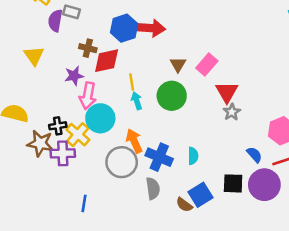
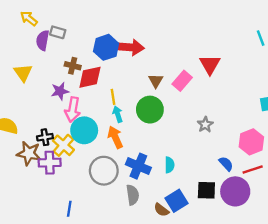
red triangle: (227, 92) -> (210, 65), moved
orange arrow: (134, 141) -> (115, 137), moved

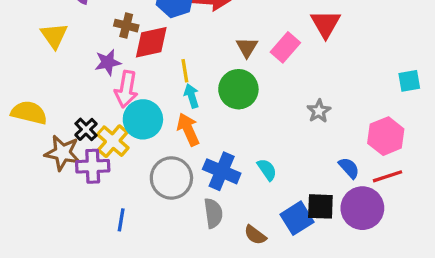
black cross: (45, 137) -> (86, 129), turned -35
cyan semicircle: (170, 165) -> (267, 170), turned -35
blue square: (176, 201) -> (297, 218), moved
blue line: (69, 209) -> (121, 220), moved

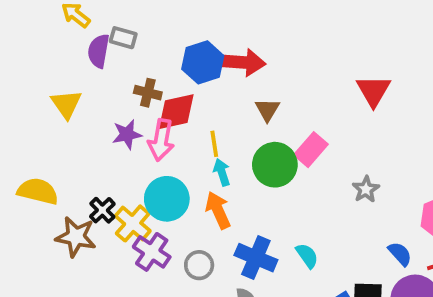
brown triangle: (247, 47) -> (267, 110), moved
pink rectangle: (285, 47) -> (311, 150), moved
pink arrow: (126, 89) -> (161, 140), moved
purple cross: (93, 166) -> (152, 252), moved, turned 36
gray circle: (171, 178) -> (199, 265), size x0.6

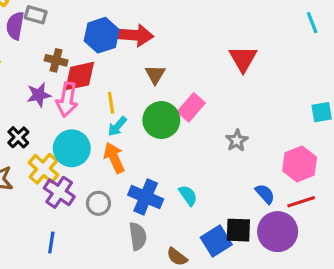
cyan arrow: (222, 172) -> (117, 126), turned -120
black cross: (102, 210) -> (18, 137), moved

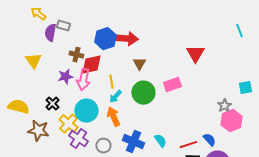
pink rectangle: (191, 107) -> (172, 85), moved, turned 30
gray star: (237, 140) -> (224, 106), moved
red line: (301, 202) -> (188, 145), moved

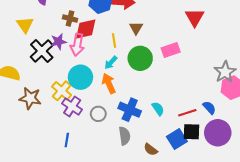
yellow line: (111, 82) -> (114, 41), moved
black cross: (52, 104) -> (42, 51), moved, size x1.6
gray star: (224, 106) -> (225, 72), size x1.5

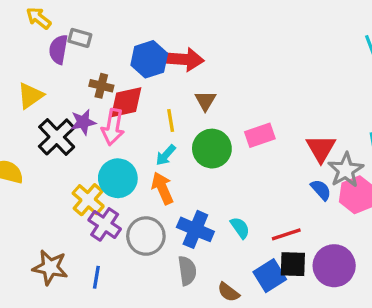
red triangle: (195, 17) -> (321, 149), moved
yellow triangle: (25, 25) -> (30, 96), turned 30
brown star: (30, 98) -> (50, 267), moved
blue semicircle: (209, 108) -> (321, 190), moved
gray circle: (98, 114) -> (146, 236), size x1.5

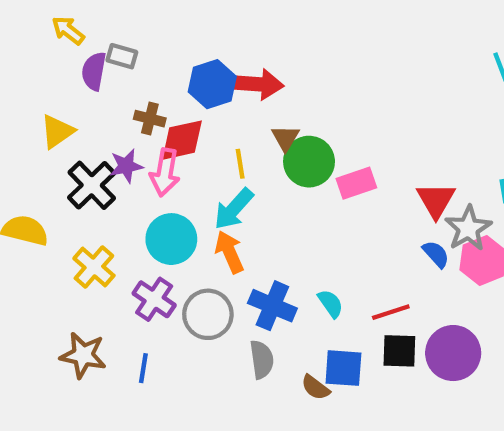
green circle: (212, 149) -> (309, 162), moved
cyan arrow: (166, 155) -> (234, 209), size x1.5
yellow cross: (88, 200) -> (94, 267), moved
blue square: (270, 276) -> (343, 368), moved, turned 36

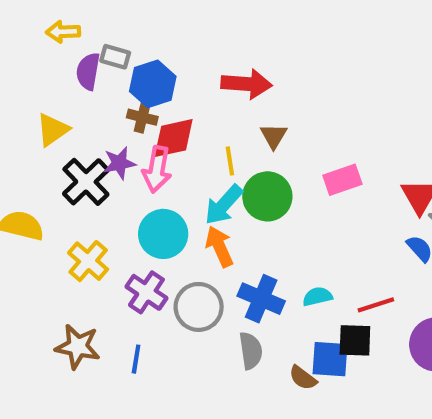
yellow arrow: (68, 30) -> (63, 32), turned -40
blue hexagon: (212, 84) -> (153, 84), moved
green circle: (309, 162) -> (267, 196), moved
cyan semicircle: (331, 304) -> (317, 297), turned -68
black square: (399, 351) -> (355, 340), moved

